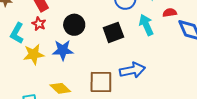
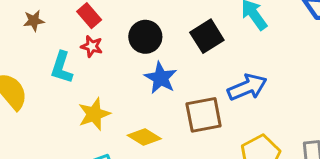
blue star: (63, 50) -> (161, 78), moved, turned -30
yellow star: (34, 54) -> (94, 114), moved

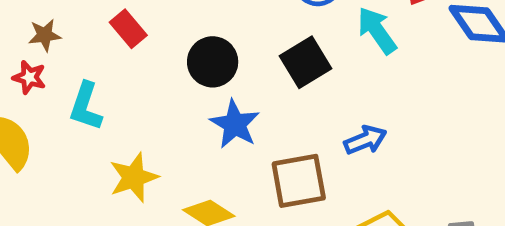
red star: (92, 46) -> (29, 77), moved
blue arrow: (247, 87) -> (365, 140), size x0.7

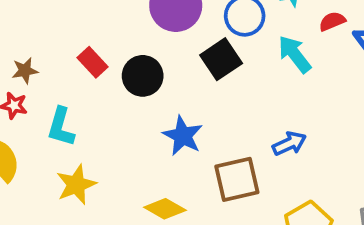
black circle: (213, 62) -> (143, 76), moved
black square: (306, 62) -> (221, 59), moved
yellow star: (134, 177) -> (76, 185), moved

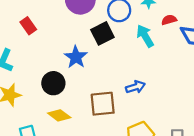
black circle: (143, 76) -> (53, 83), moved
blue star: (183, 136) -> (76, 57), moved

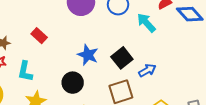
black square: (102, 33) -> (122, 58), moved

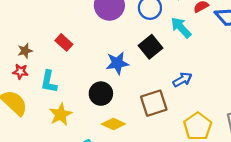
blue star: (88, 55) -> (117, 63), turned -30
black square: (122, 58) -> (150, 47), moved

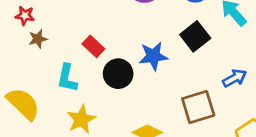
red rectangle: (64, 42) -> (93, 46), moved
red star: (20, 72) -> (25, 16), moved
black circle: (101, 94) -> (118, 74), moved

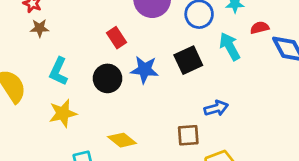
red rectangle: (93, 46) -> (117, 38), moved
brown square: (198, 107) -> (188, 135), moved, size x0.7

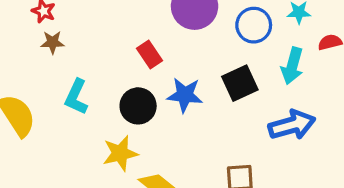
cyan arrow: (230, 46) -> (292, 66), turned -136
blue arrow: (216, 108) -> (292, 125), moved, size x1.5
yellow star: (63, 113) -> (120, 153), moved

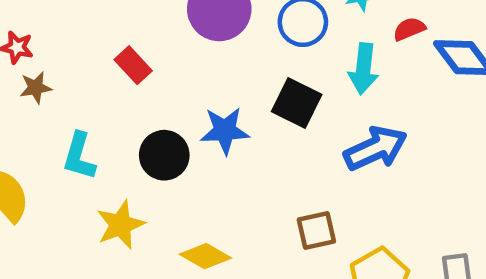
red rectangle: (150, 55) -> (133, 65), moved
black square: (240, 83) -> (297, 103), turned -30
yellow star: (120, 153) -> (120, 225), moved

